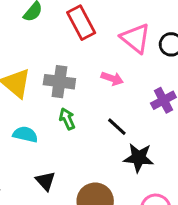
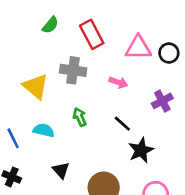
pink triangle: (135, 38) -> (138, 48), turned -40
gray cross: (59, 82) -> (73, 70), moved
black star: (139, 158) -> (141, 150), turned -30

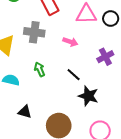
black star: (141, 150) -> (88, 96), turned -30
black triangle: (61, 170) -> (25, 112), turned -32

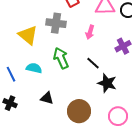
pink arrow: (70, 42) -> (90, 32), turned 88
green arrow: (40, 69) -> (61, 58), size x1.5

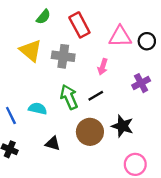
yellow triangle: (28, 35) -> (31, 50), moved
black line: (93, 63) -> (96, 96), moved, turned -72
brown circle: (79, 111) -> (90, 132), moved

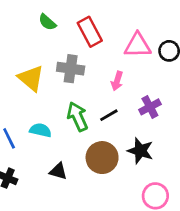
green semicircle: (43, 17) -> (47, 22), turned 91
yellow triangle: (31, 50) -> (31, 78), moved
purple cross: (141, 83) -> (150, 107), moved

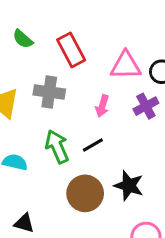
purple cross: (150, 107) -> (146, 106), moved
black triangle: (58, 171) -> (24, 223), moved

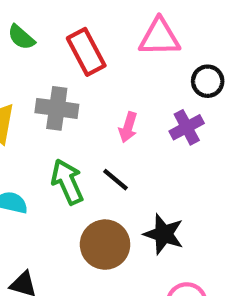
pink triangle: (126, 66) -> (159, 37), moved
black line: (93, 145) -> (115, 180), turned 70

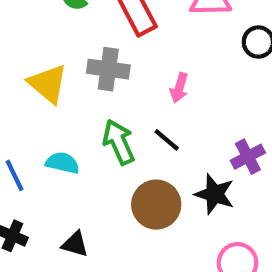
purple cross: (187, 127) -> (248, 157), moved

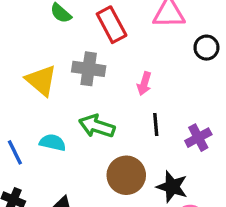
black line: (167, 140) -> (156, 125), moved, turned 45
green arrow: (119, 142) -> (97, 126), turned -48
black star: (215, 194) -> (172, 187), moved

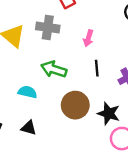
cyan semicircle: (53, 143) -> (27, 92), moved

